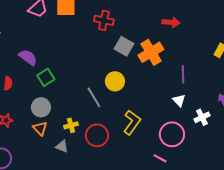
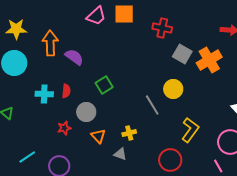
purple semicircle: (28, 57) -> (74, 57), moved
gray circle: (41, 107) -> (86, 112), moved
red circle: (97, 135) -> (170, 160), moved
pink line: (160, 158) -> (218, 166), turned 32

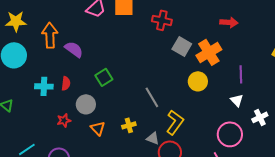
yellow circle: (173, 89) -> (198, 81), moved
yellow L-shape: (190, 130) -> (175, 122), moved
gray triangle: (120, 154) -> (153, 138), moved

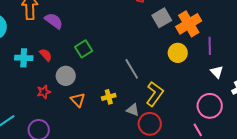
gray square: (182, 46) -> (162, 18), turned 30
purple line: (241, 74) -> (210, 46), moved
red semicircle: (66, 83) -> (46, 55), turned -48

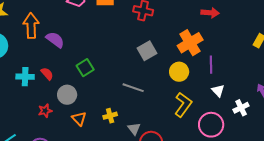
gray square: (162, 18) -> (147, 51), moved
gray line: (132, 69) -> (133, 88), turned -40
yellow L-shape: (155, 94) -> (183, 105), moved
gray triangle: (133, 110) -> (134, 129), turned 32

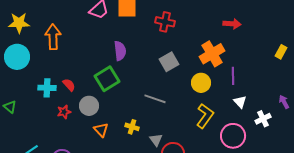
purple semicircle: (55, 40) -> (120, 51), moved, turned 48
green square: (85, 68) -> (107, 79), size x1.4
red star: (45, 111) -> (64, 112), moved
yellow cross: (110, 116) -> (132, 127), turned 32

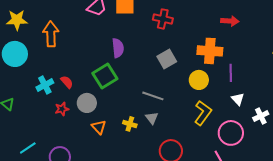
orange cross: (212, 54) -> (210, 51), turned 35
cyan cross: (47, 88) -> (45, 85), turned -30
gray triangle: (156, 140) -> (152, 118), moved

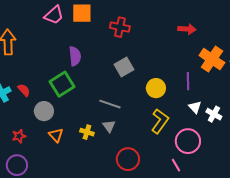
orange cross: (210, 51) -> (212, 59), moved, turned 30
red star: (62, 109) -> (19, 136), moved
white cross: (261, 116) -> (214, 114), moved, turned -35

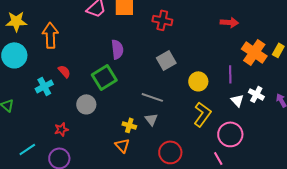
red semicircle: (24, 90) -> (64, 71), moved
white cross: (214, 114) -> (256, 94), moved
orange triangle: (56, 135) -> (122, 145), moved

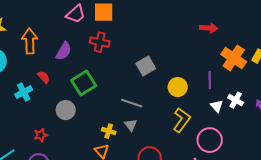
red cross: (162, 20) -> (100, 42), moved
purple semicircle: (117, 49) -> (64, 51), moved, turned 36

